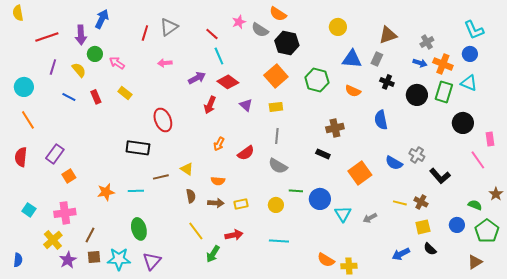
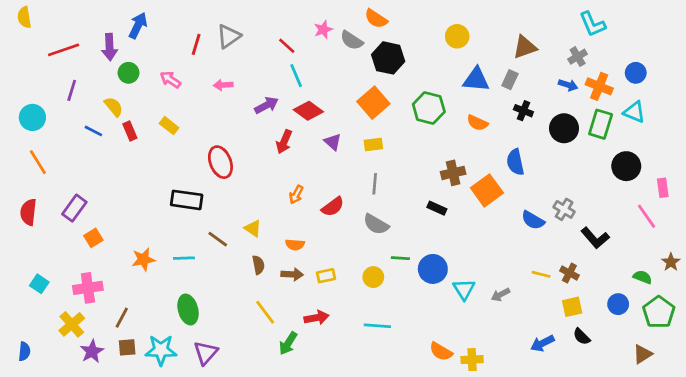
cyan L-shape: (474, 30) -> (592, 24), moved
pink arrow: (117, 63) -> (170, 80), moved
yellow semicircle: (79, 70) -> (114, 107), moved
orange square: (360, 173) -> (487, 190), moved
brown line: (161, 177) -> (218, 239), turned 49

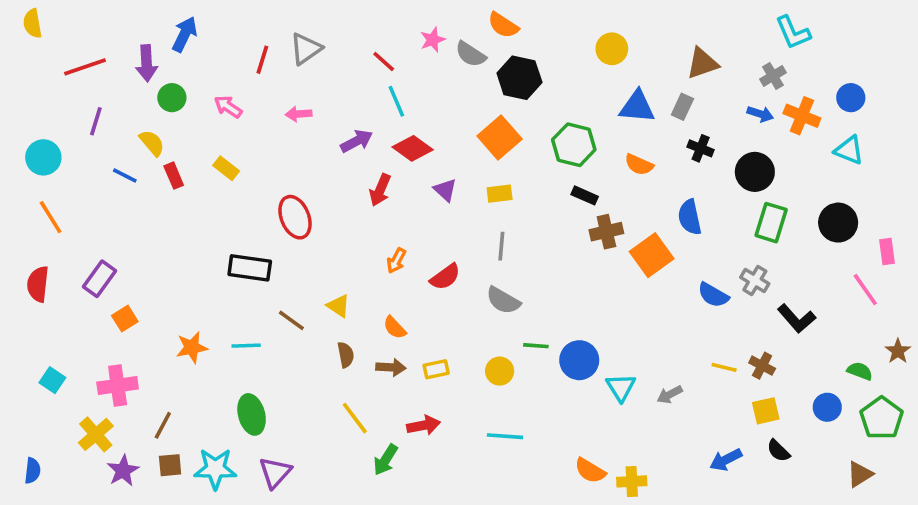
green rectangle: (601, 124) -> (771, 223), moved
black rectangle: (437, 208) -> (585, 195), moved
orange semicircle: (295, 245) -> (395, 328), turned 42

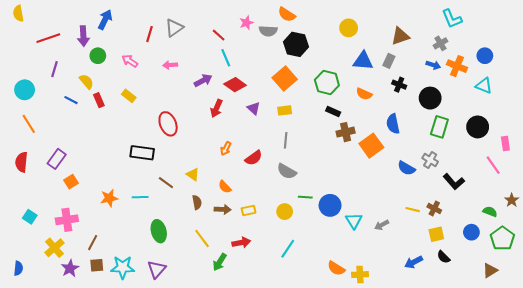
gray semicircle: (471, 54) -> (268, 31), turned -30
green ellipse: (252, 414) -> (159, 231), moved
cyan line: (505, 436) -> (288, 249), turned -60

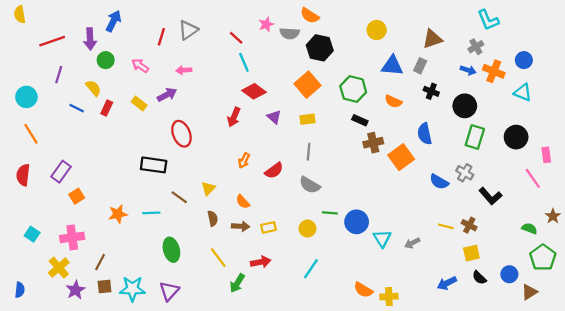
purple arrow: (203, 81) -> (167, 95), moved
red rectangle: (99, 100) -> (107, 108), turned 48
yellow triangle: (193, 174) -> (208, 188), turned 40
blue circle: (471, 232) -> (509, 274), moved

